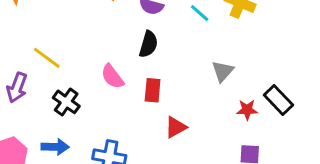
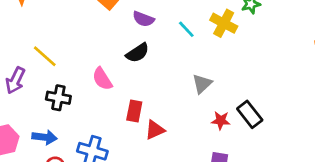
black semicircle: (148, 44) -> (137, 53), turned 35
red rectangle: (153, 90) -> (134, 111), moved
black cross: (66, 102) -> (58, 98), turned -30

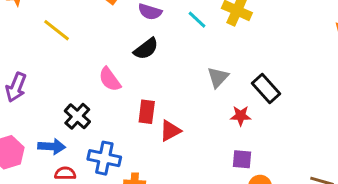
yellow line: (45, 56) -> (57, 30), moved
black cross: (58, 98) -> (77, 116), moved, turned 35
black rectangle: (250, 114) -> (266, 88), moved

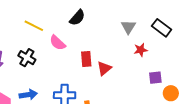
yellow line: (57, 30) -> (34, 26), moved
black cross: (77, 116) -> (27, 58), moved
red star: (241, 116) -> (141, 50), moved

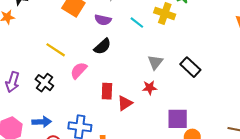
pink semicircle: (58, 43) -> (79, 70), turned 84
red star: (141, 50) -> (150, 88), moved
purple square: (155, 78) -> (178, 119), size x1.5

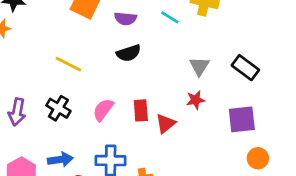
black semicircle: (102, 46) -> (129, 53), turned 30
pink semicircle: (79, 70) -> (103, 110), moved
purple square: (178, 119) -> (242, 119), moved

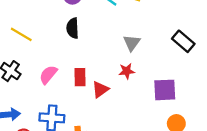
black semicircle: (129, 53) -> (73, 28), turned 102
black rectangle: (245, 68) -> (183, 41), moved

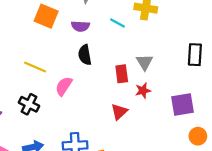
black rectangle: (183, 41) -> (195, 55), turned 60
pink semicircle: (48, 75) -> (64, 86), moved
red rectangle: (80, 77) -> (122, 74), moved

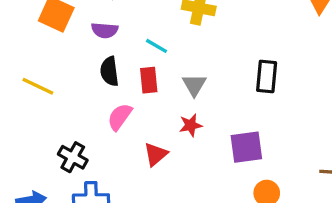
cyan line: (117, 23) -> (156, 46), moved
red rectangle: (122, 74) -> (149, 80), moved
pink semicircle: (64, 86) -> (120, 117), moved
black cross: (29, 104) -> (73, 157), moved

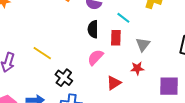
yellow line: (38, 86) -> (42, 53), moved

